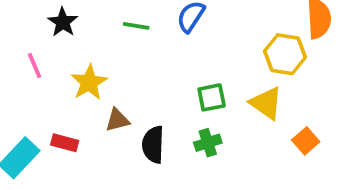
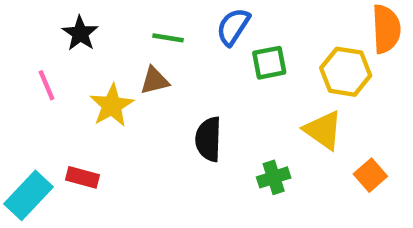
green square: (212, 97) -> (269, 63), moved
brown triangle: (117, 120) -> (154, 81), moved
green cross: (208, 143) -> (274, 177), moved
black semicircle: (153, 145) -> (208, 139), moved

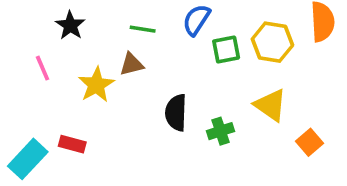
yellow hexagon: (346, 72) -> (272, 42), moved
green cross: (274, 177) -> (221, 131), moved

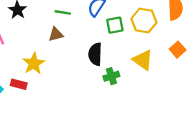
yellow star: (96, 85) -> (34, 63), moved
black semicircle: (176, 113) -> (95, 54), moved
orange square: (309, 142) -> (178, 50), moved

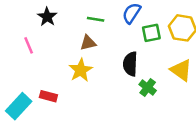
yellow star: (34, 63) -> (81, 70), moved
green cross: (111, 76) -> (148, 88), turned -35

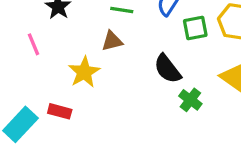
black semicircle: (130, 64) -> (167, 69), turned -40
yellow star: (81, 70) -> (84, 72), moved

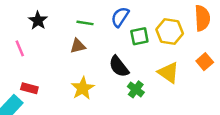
yellow star: (84, 72) -> (83, 88), moved
red rectangle: (60, 111) -> (29, 88), moved

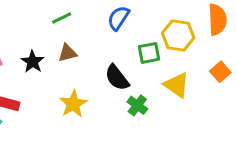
black star: (38, 21) -> (33, 62), moved
green line: (85, 23) -> (62, 18), moved, turned -35
green square: (139, 36) -> (149, 53), moved

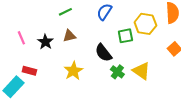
yellow triangle: (177, 85) -> (141, 71), moved

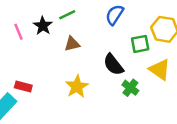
pink line: (21, 38) -> (18, 32), moved
black star: (45, 42) -> (43, 26), moved
yellow triangle: (141, 71) -> (160, 69), moved

